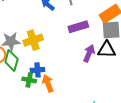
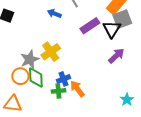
black triangle: (107, 50) -> (112, 29), moved, turned -42
purple arrow: (89, 53) -> (116, 56), moved, turned 42

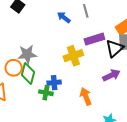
yellow cross: (51, 52) -> (73, 56), moved
orange arrow: (77, 89) -> (86, 96), moved

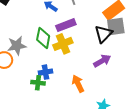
purple rectangle: (94, 39) -> (66, 25), moved
green diamond: (28, 73) -> (43, 38), moved

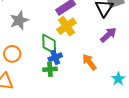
green diamond: (43, 38) -> (49, 44), moved
gray star: (17, 46) -> (19, 20), moved

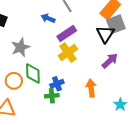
green diamond: (49, 44) -> (33, 74), moved
orange arrow: (89, 62) -> (91, 88), turned 30

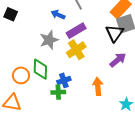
gray star: (20, 47) -> (49, 40), moved

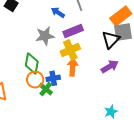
orange circle: (21, 75) -> (35, 80), moved
orange arrow: (98, 86) -> (73, 67), moved
green cross: (58, 92) -> (46, 89), turned 32

